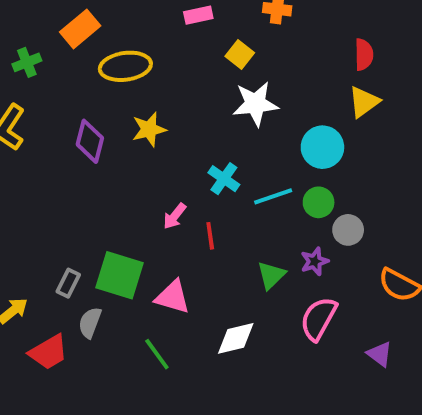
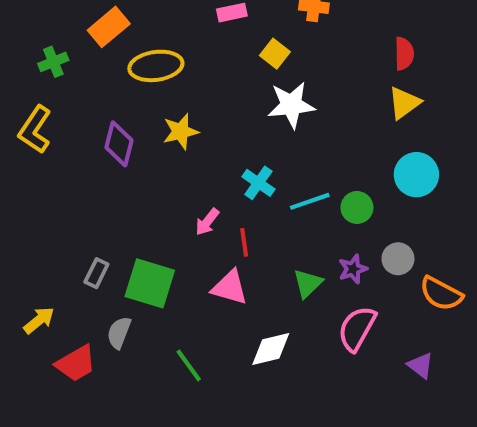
cyan circle: (322, 147) -> (416, 175), moved
gray circle: (348, 230) -> (398, 259), moved
gray rectangle: (68, 283) -> (96, 273), moved
pink triangle: (173, 297) -> (230, 287), moved

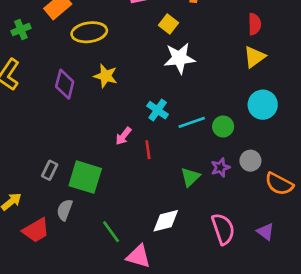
yellow star: (181, 132) -> (106, 76), turned 30
pink triangle: (230, 287) -> (138, 256), moved
pink semicircle: (357, 329) -> (223, 229), moved, turned 132

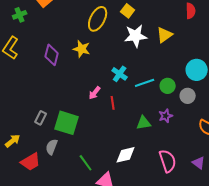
yellow ellipse: (89, 32) -> (98, 19), moved, turned -55
yellow triangle: (255, 57) -> (165, 35), moved
gray circle: (250, 161) -> (188, 96), moved
green triangle: (190, 177) -> (144, 123), turned 35

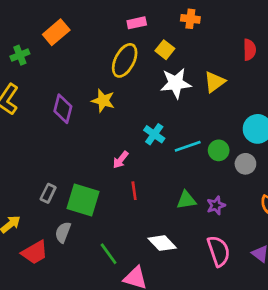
red line: (113, 103) -> (134, 191), moved
purple star: (166, 116) -> (216, 205), moved
white diamond: (126, 155) -> (162, 243), turned 60

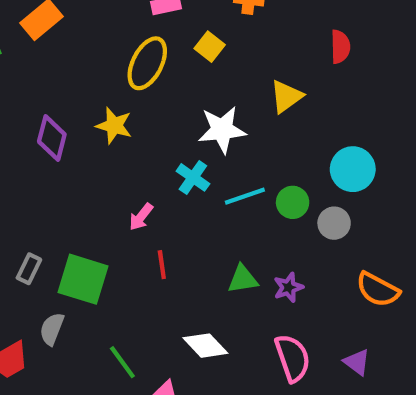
white star: (176, 83) -> (222, 130), moved

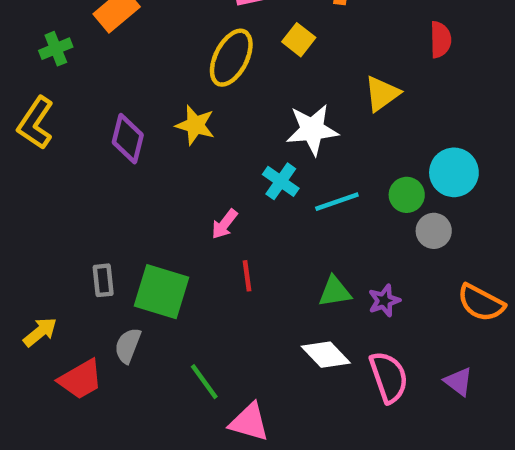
green circle: (293, 202) -> (407, 195), moved
gray rectangle: (29, 269) -> (103, 280), turned -32
white diamond: (205, 346) -> (326, 355), moved

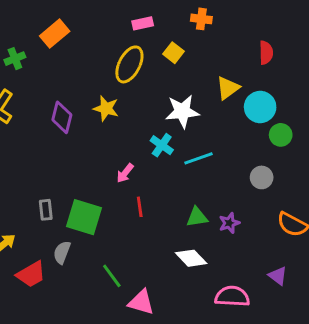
cyan circle: (454, 172) -> (260, 107), moved
green circle: (407, 195) -> (281, 135), moved
pink semicircle: (389, 377) -> (232, 296), moved, turned -68

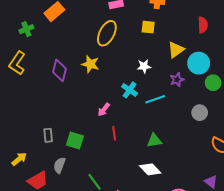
yellow square: (173, 53) -> (148, 27), moved, turned -32
white star: (182, 111) -> (144, 66), size x0.6
green square: (84, 217) -> (75, 140), size x0.7
purple star: (229, 223) -> (177, 80), moved

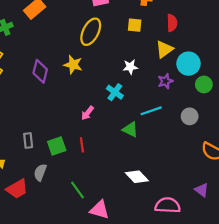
red semicircle: (203, 25) -> (172, 23), moved
cyan line: (155, 99) -> (151, 111), moved
red line: (114, 133) -> (82, 145), moved
green square: (75, 140) -> (57, 146), turned -36
green triangle: (154, 140) -> (130, 130), moved, turned 35

